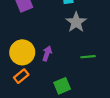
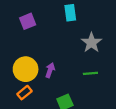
gray star: (76, 22) -> (91, 43), moved

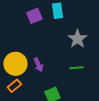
purple square: (28, 21) -> (34, 16), moved
purple arrow: (50, 70) -> (38, 65), turned 136

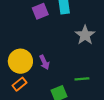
green line: (76, 68) -> (82, 79), moved

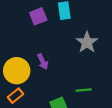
purple arrow: (44, 62) -> (43, 62), moved

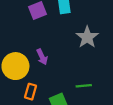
orange rectangle: (16, 96) -> (31, 92), moved, turned -35

